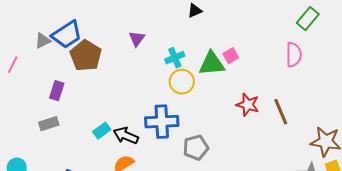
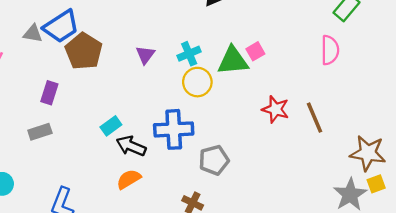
purple triangle: (137, 39) -> (145, 55), moved
gray triangle: (43, 41) -> (33, 34), turned 36
cyan rectangle: (102, 131) -> (111, 126), moved

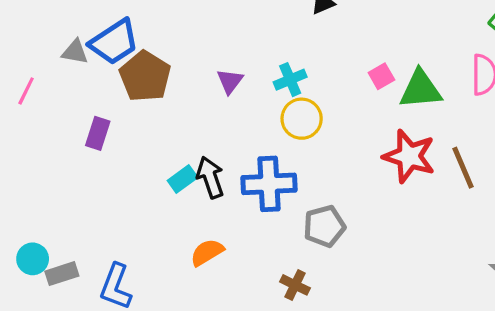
green triangle: (233, 61) -> (421, 89), moved
red star: (275, 109) -> (409, 156), size x1.4
gray rectangle: (40, 132) -> (62, 274), moved
black arrow: (131, 146) -> (210, 177), moved, turned 48

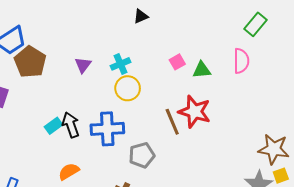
green triangle: (421, 89) -> (202, 70), size x0.7
brown line: (463, 168) -> (172, 122), moved

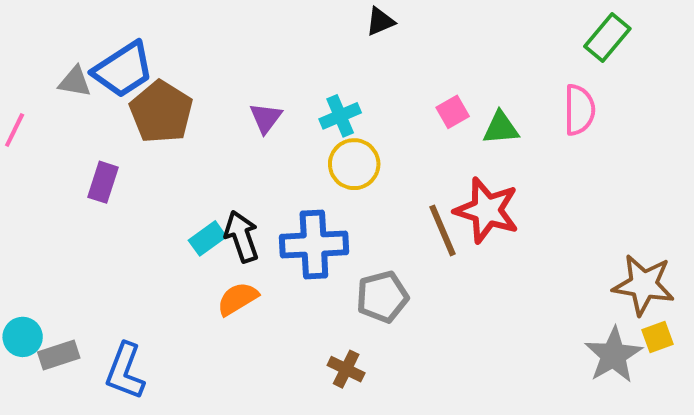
orange semicircle: (69, 171) -> (238, 299), moved

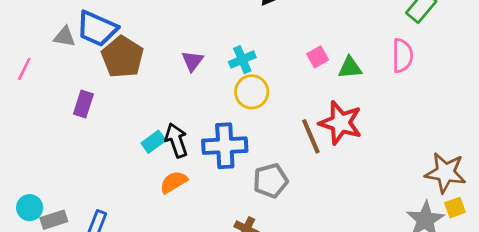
blue trapezoid: (123, 70) -> (97, 29), turned 57

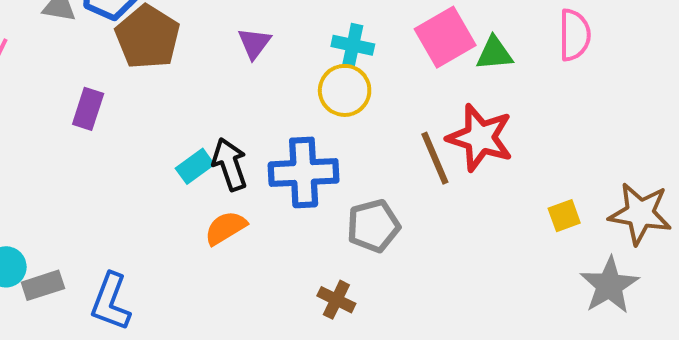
pink square: (318, 57) -> (445, 37), size x1.8
cyan cross: (242, 60) -> (353, 45), moved, turned 35
yellow square: (455, 208) -> (564, 216), moved

